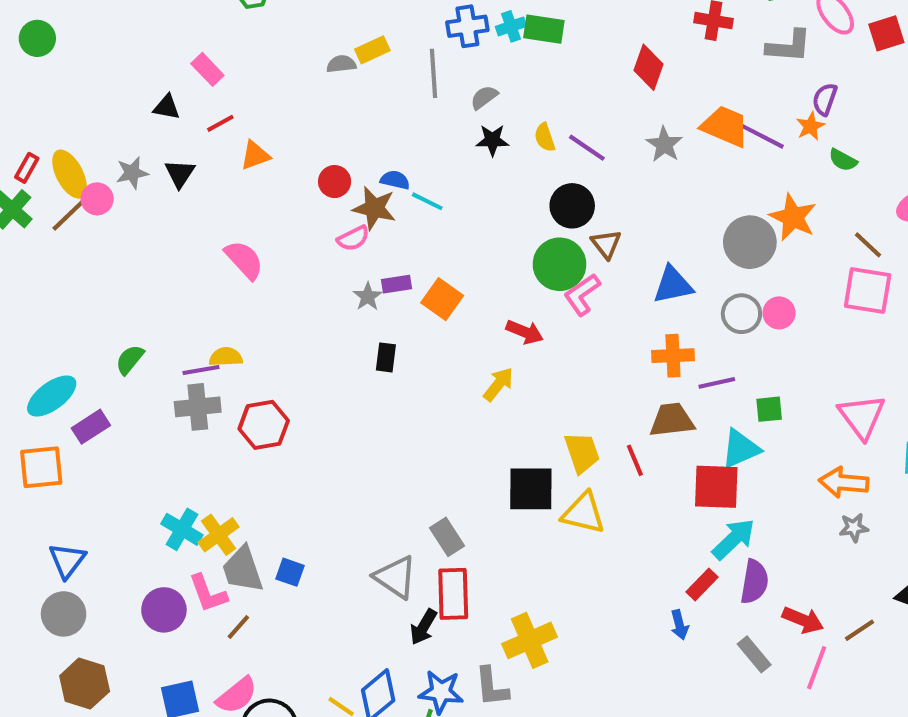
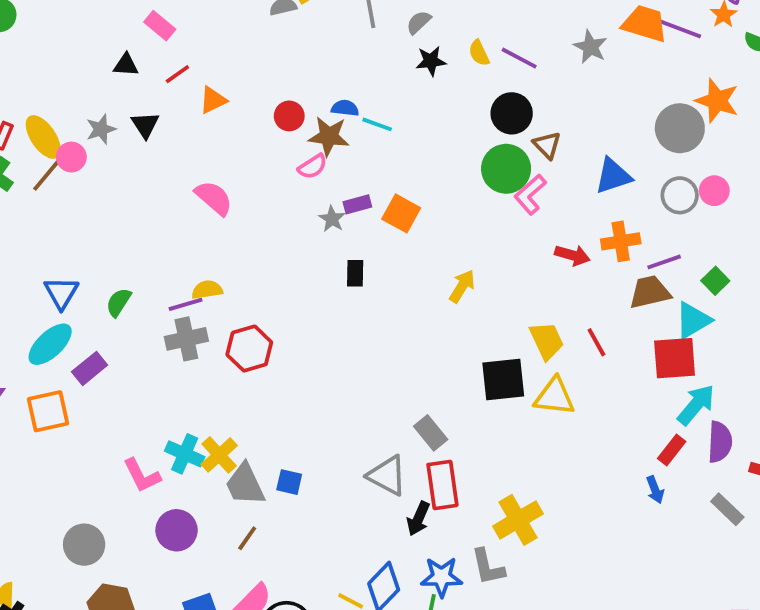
red arrow: (525, 332) -> (572, 255), moved
green square: (769, 409) -> (715, 281), turned -32
brown trapezoid: (672, 420) -> (650, 292), moved
blue triangle: (67, 560) -> (61, 293), moved
pink L-shape: (208, 593) -> (142, 476), moved

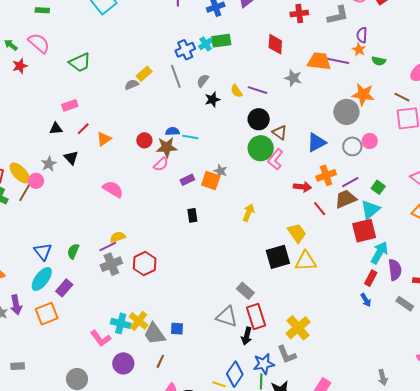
pink rectangle: (160, 26) -> (70, 105), turned -49
gray star: (332, 219) -> (220, 171), moved
red line: (596, 342) -> (320, 209), moved

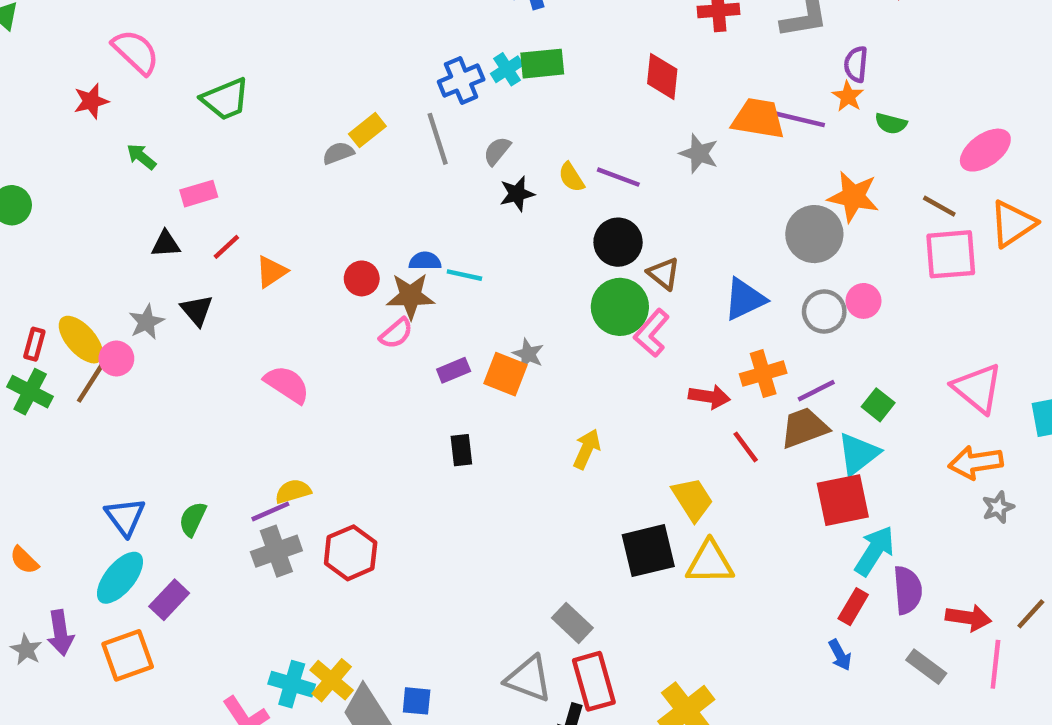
green arrow: (11, 45) -> (141, 157), moved

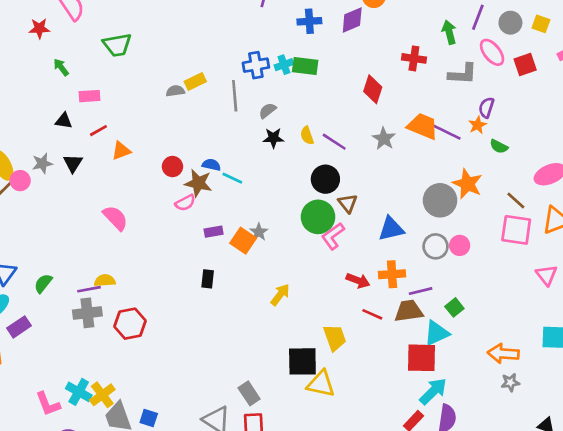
pink triangle: (977, 388) -> (546, 275), moved, size x0.7
red line: (746, 447) -> (372, 314), turned -42
yellow triangle: (710, 562) -> (321, 384), moved

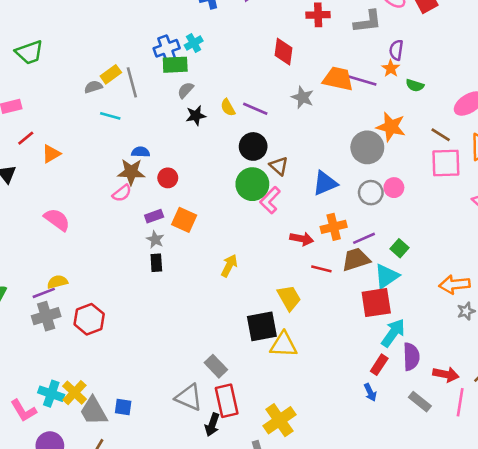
green rectangle: (305, 66) -> (175, 65), moved
gray line: (235, 96) -> (132, 82), moved
red circle: (172, 167) -> (168, 178), moved
cyan line: (232, 178) -> (110, 116), moved
gray star: (259, 232) -> (155, 239), moved

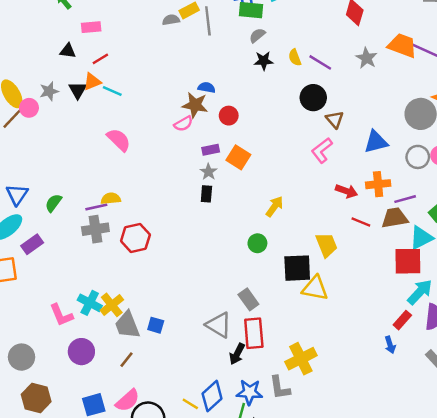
cyan line: (110, 116) -> (112, 91), moved
orange triangle: (51, 154) -> (92, 82), moved
green circle: (252, 184) -> (257, 243), moved, size x0.6

